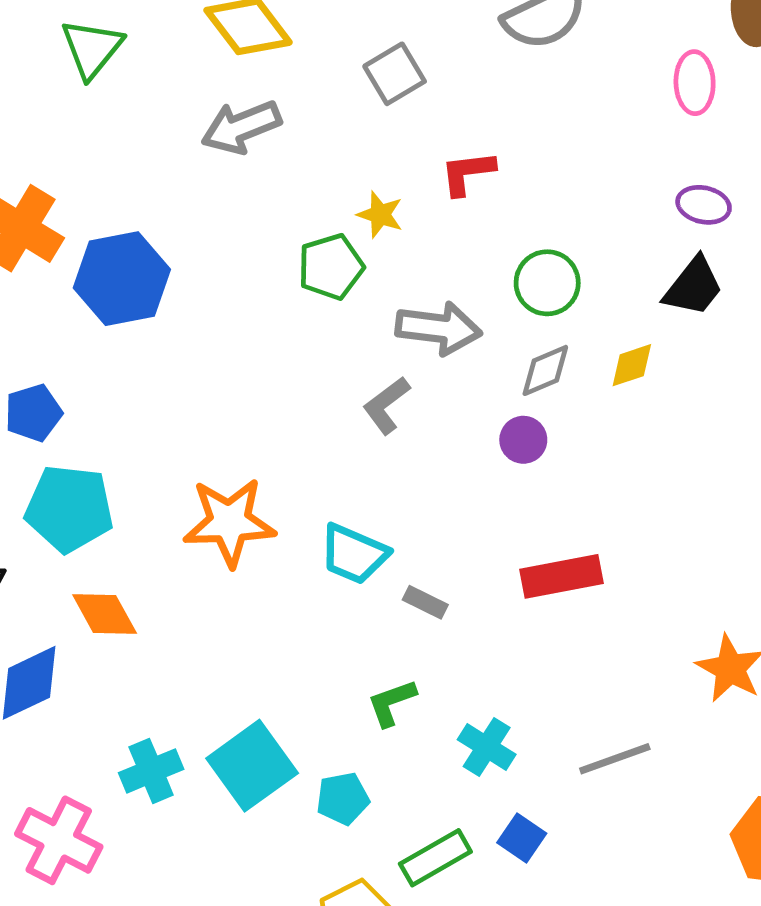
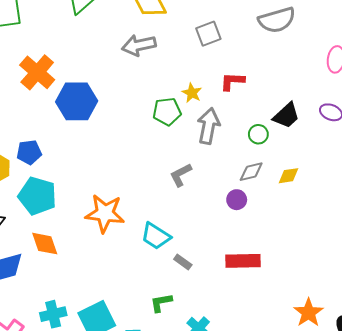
green circle: (547, 283) -> (258, 134), size x0.7
black trapezoid: (693, 287) -> (286, 116), moved
gray arrow: (439, 328) -> (209, 126), moved, turned -96

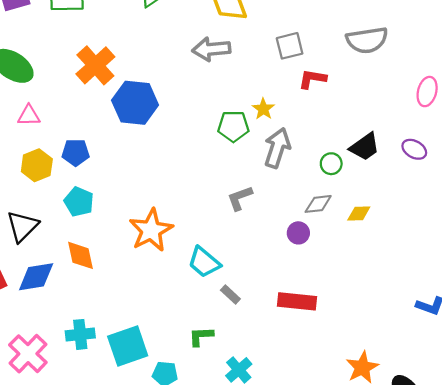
red L-shape: (232, 81) -> (312, 79), moved
cyan pentagon: (37, 196) -> (79, 202), size x0.7
orange star: (105, 213) -> (151, 230), turned 30

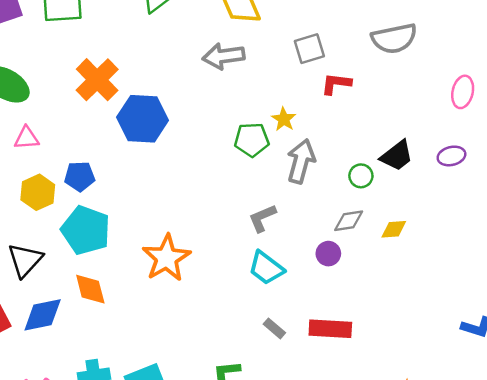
purple ellipse: (414, 149) -> (451, 156), turned -40
cyan pentagon: (79, 202) -> (86, 230), size x1.5
cyan trapezoid: (204, 262) -> (266, 268), moved
gray rectangle: (230, 294) -> (274, 328), moved

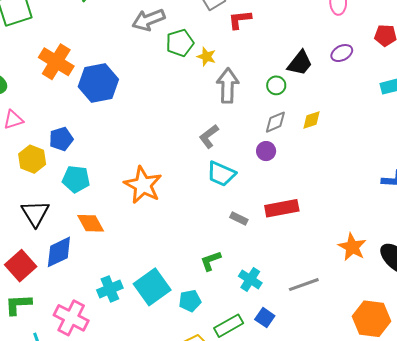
green pentagon: (252, 140) -> (180, 43), moved
cyan pentagon: (86, 230) -> (76, 179), size x0.7

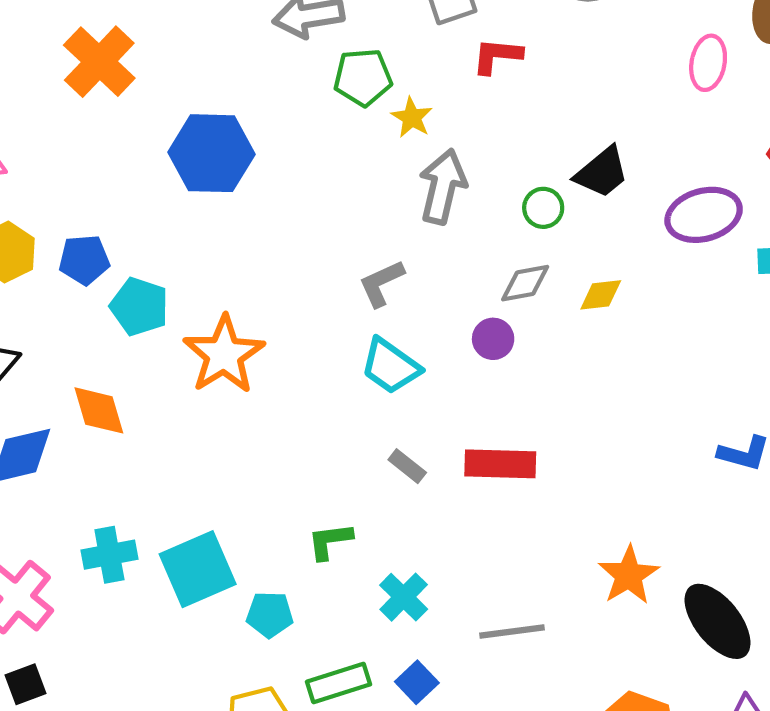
purple ellipse: (342, 53) -> (704, 215), moved, size x1.6
blue hexagon: (98, 83) -> (212, 153), moved
blue pentagon: (61, 139) -> (84, 260), moved
cyan pentagon: (76, 179) -> (139, 306), moved

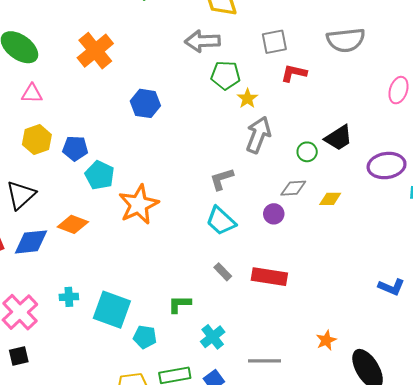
blue hexagon: (212, 153) -> (145, 103), size x0.7
orange diamond: (99, 410) -> (73, 224), turned -60
cyan cross: (109, 555) -> (69, 297), size x0.7
cyan square: (198, 569) -> (112, 310), turned 36
orange star: (629, 575) -> (326, 340), size x0.7

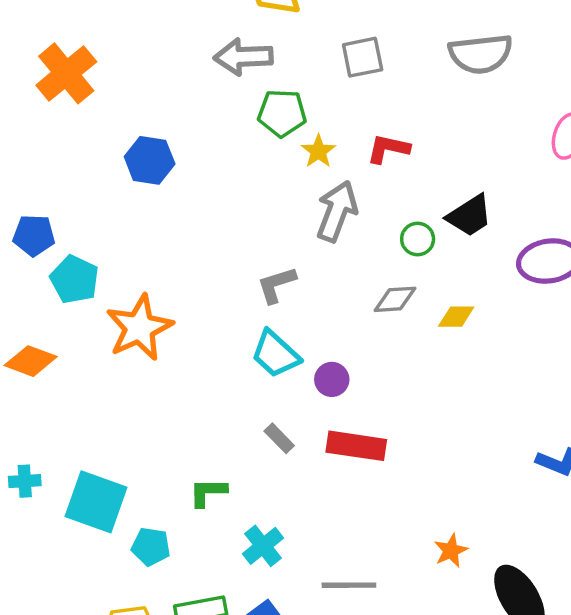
red L-shape: (294, 73) -> (388, 149), moved
purple circle: (274, 214) -> (332, 379), moved

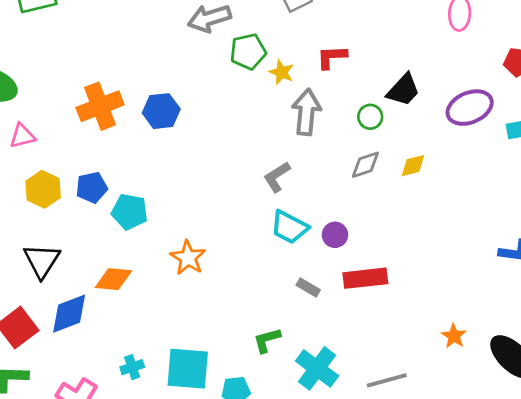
orange cross: (66, 73) -> (100, 106), moved, turned 33
orange star: (139, 328) -> (188, 258), moved, size x0.7
cyan cross: (263, 546) -> (317, 368), size x1.4

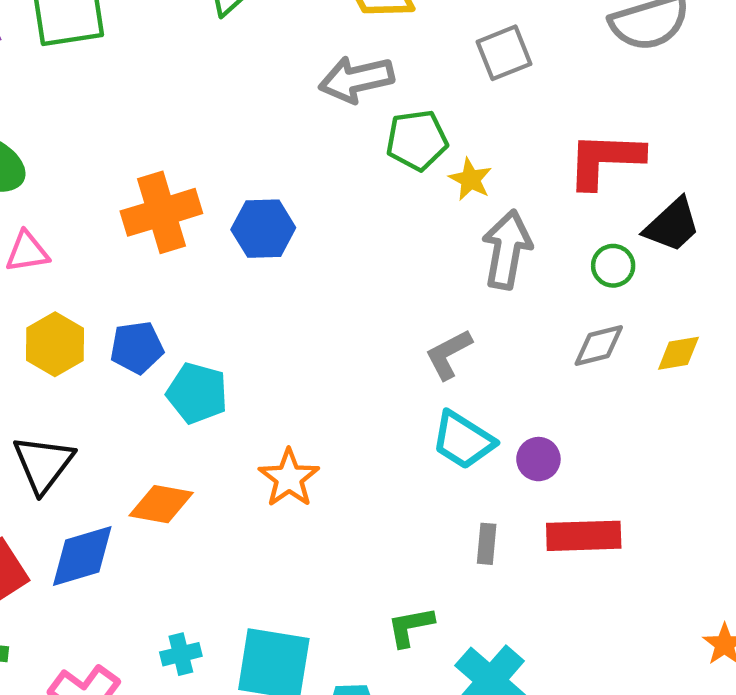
red L-shape: (332, 57) -> (605, 160), moved, size x1.5
gray rectangle: (308, 287) -> (487, 544), turned 60

